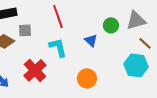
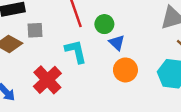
green circle: (111, 25) -> (104, 24), moved
orange circle: (87, 78) -> (125, 70), moved

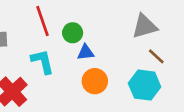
blue triangle: (117, 43) -> (86, 52), turned -49

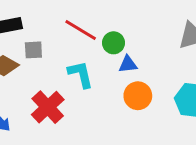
red line: (42, 21) -> (81, 30), turned -40

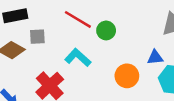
blue triangle: (128, 64) -> (155, 57), moved
cyan L-shape: (81, 74) -> (78, 57), turned -35

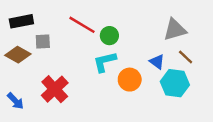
cyan L-shape: (78, 57) -> (105, 62), moved, turned -55
blue triangle: (155, 57) -> (157, 62), turned 42

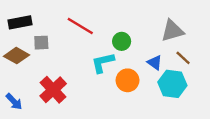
green circle: (109, 36) -> (122, 41), moved

